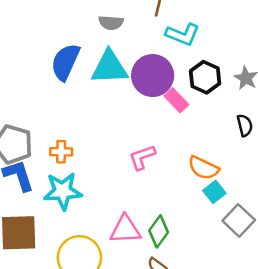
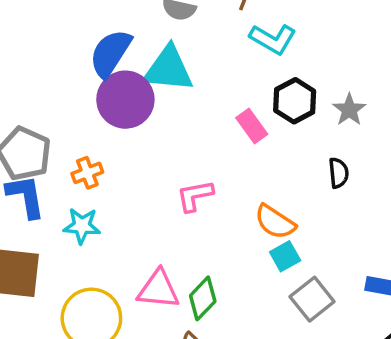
purple circle: (153, 76) -> (125, 100), moved
orange cross: (61, 152) -> (87, 173), turned -30
cyan star: (63, 191) -> (82, 226), size x0.7

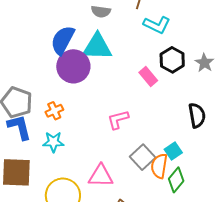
black semicircle: (339, 173) -> (197, 115), moved, size x1.4
orange semicircle: (275, 222) -> (159, 166), moved, turned 70
green diamond: (203, 298) -> (176, 180), moved
gray square: (312, 299) -> (143, 157), moved

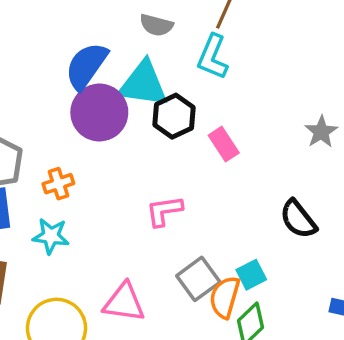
cyan L-shape: (157, 25) -> (213, 57), moved, turned 80
black hexagon: (172, 60) -> (174, 116), moved
black semicircle: (197, 115) -> (298, 219), turned 145

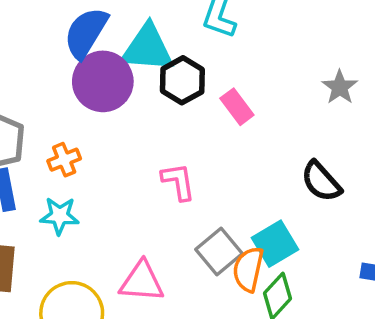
pink L-shape: (164, 211) -> (178, 182), turned 93
cyan square: (251, 275) -> (275, 244), size x1.4

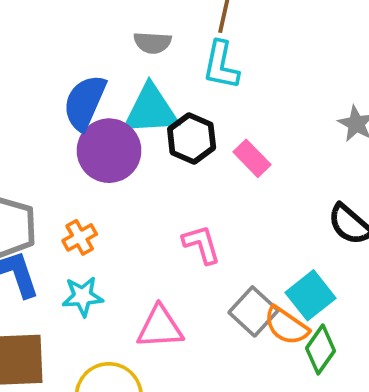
orange semicircle: (248, 269) -> (286, 326), turned -60
pink triangle: (142, 282) -> (160, 327), moved

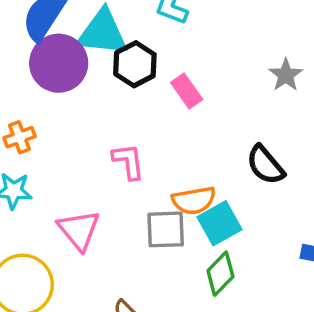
gray square: (254, 311) -> (166, 229), turned 36
orange semicircle: (286, 326) -> (194, 200), moved, turned -54
pink triangle: (160, 327) -> (79, 230), turned 45

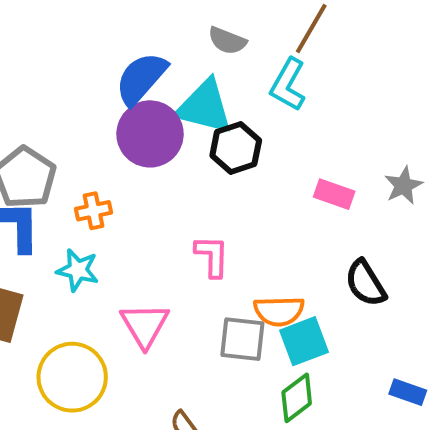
pink rectangle: (187, 91) -> (334, 194), moved, turned -44

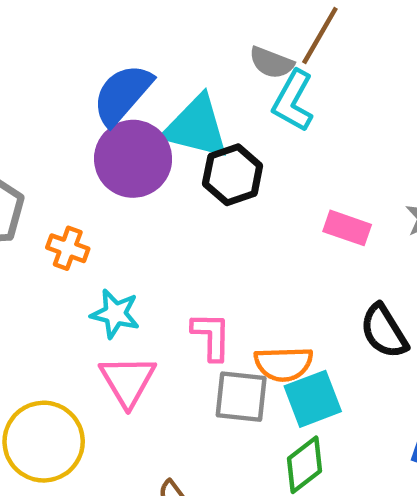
gray semicircle: (227, 41) -> (271, 63), moved
orange cross: (93, 211) -> (68, 248), turned 32
pink L-shape: (212, 256) -> (211, 336), moved
cyan star: (78, 270) -> (115, 314), moved

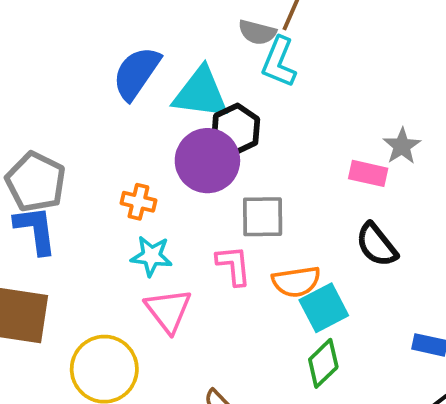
purple circle: (133, 159) -> (207, 161), moved
pink rectangle: (347, 228) -> (368, 173), moved
orange cross: (68, 248) -> (138, 202), moved
gray square: (241, 397) -> (263, 217), moved

